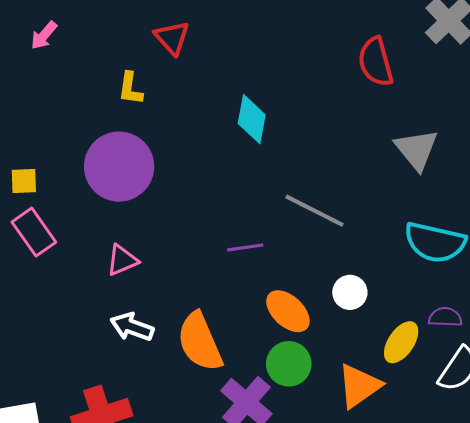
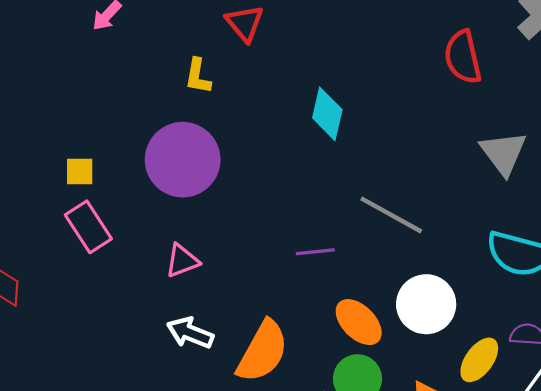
white circle: (350, 292) -> (426, 304), size x1.6
orange semicircle: (200, 342) -> (263, 351), turned -130

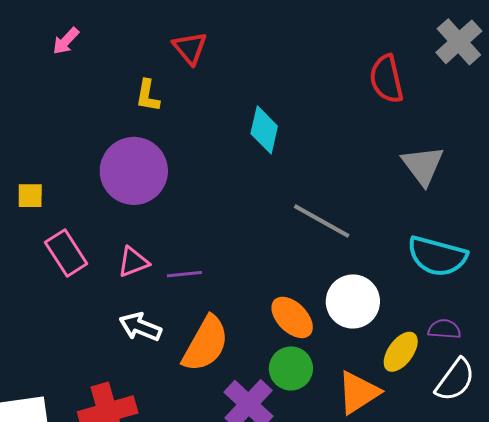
yellow square: (80, 171) -> (30, 196), moved
pink rectangle: (88, 227) -> (66, 253), moved
purple line: (315, 252) -> (184, 274), moved

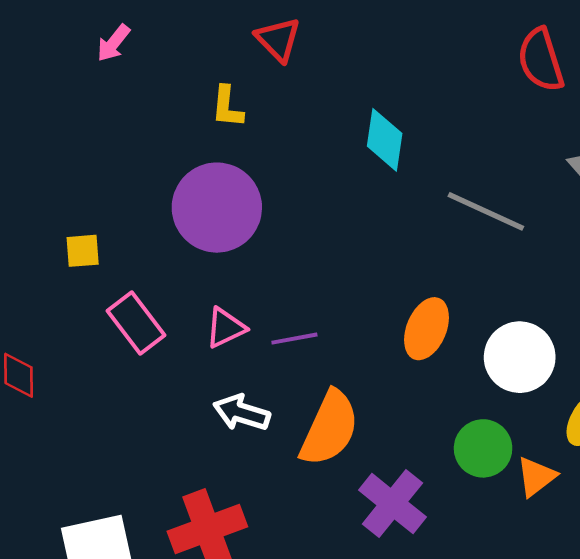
gray line: (322, 221) -> (486, 211), moved
orange ellipse: (292, 317) -> (427, 329), moved, turned 72
green circle: (291, 368) -> (483, 448), moved
orange triangle: (358, 392) -> (536, 477), size x0.7

